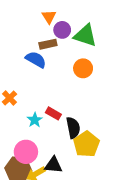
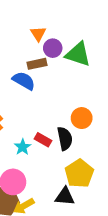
orange circle: (83, 68) -> (82, 118), moved
black semicircle: (73, 128) -> (65, 139), moved
black triangle: (53, 165) -> (65, 196), moved

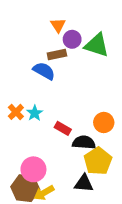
orange circle: (82, 118) -> (104, 122), moved
black semicircle: (65, 139) -> (84, 142), moved, turned -75
cyan star: (23, 147) -> (35, 113), moved

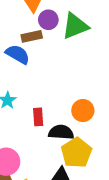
green triangle: (97, 45) -> (75, 26), turned -40
red rectangle: (63, 128) -> (38, 117), turned 56

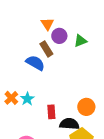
green triangle: (75, 26) -> (80, 41), size x0.6
brown rectangle: (32, 36) -> (46, 49), turned 70

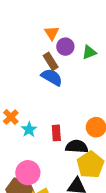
blue semicircle: (35, 63) -> (52, 77), moved
cyan star: (27, 99) -> (29, 129), moved

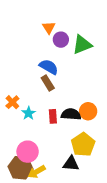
green triangle: (89, 52) -> (82, 45), size x1.5
brown rectangle: (51, 61) -> (48, 83), moved
black semicircle: (77, 147) -> (71, 114), moved

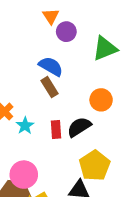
green triangle: (82, 45) -> (105, 48), moved
orange circle: (88, 111) -> (101, 100), moved
black semicircle: (71, 114) -> (79, 127), turned -36

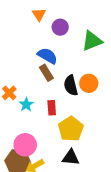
orange triangle: (51, 16) -> (39, 14), moved
black semicircle: (79, 127) -> (71, 85), moved, turned -72
yellow pentagon: (95, 166) -> (71, 129), moved

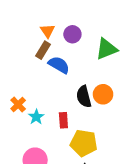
orange triangle: (39, 14) -> (48, 31), moved
brown rectangle: (46, 73) -> (43, 50), moved, turned 63
yellow pentagon: (71, 129) -> (84, 143), turned -30

